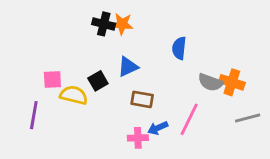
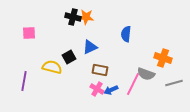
pink square: (52, 80) -> (29, 33), moved
gray semicircle: (210, 82) -> (146, 74), moved
pink cross: (138, 138) -> (97, 89), moved, turned 32

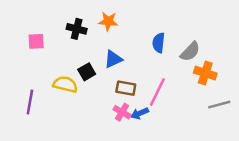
black cross: (73, 17) -> (77, 29), moved
gray semicircle: (146, 74) -> (190, 52), moved, turned -66
pink line: (133, 84) -> (157, 92), moved

